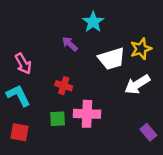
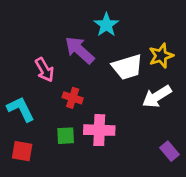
purple arrow: (70, 44) -> (80, 50), size x1.6
pink arrow: (23, 64) -> (45, 70), moved

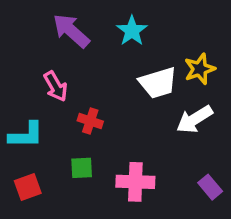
purple arrow: (80, 50) -> (71, 31), moved
cyan L-shape: (21, 109) -> (26, 135), turned 116
pink cross: (99, 130) -> (135, 182), moved
red square: (22, 151) -> (28, 187), turned -30

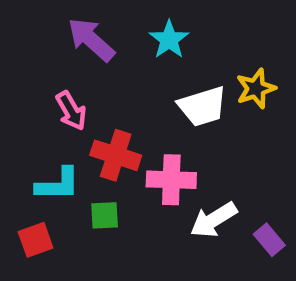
white arrow: (194, 119) -> (214, 220), moved
red cross: (90, 121) -> (116, 155), size x1.5
cyan L-shape: (26, 135) -> (58, 184), moved
pink cross: (135, 182) -> (171, 180), moved

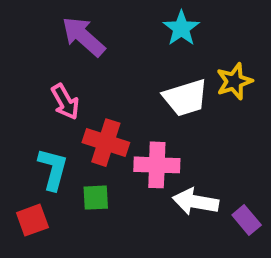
cyan star: (169, 40) -> (181, 28), moved
cyan L-shape: (58, 184) -> (53, 169), turned -75
white arrow: (214, 220) -> (196, 202), turned 42

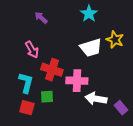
purple arrow: (83, 37) -> (41, 18), size x0.6
yellow star: (234, 81) -> (115, 40), turned -30
red square: (32, 220) -> (27, 108), moved, turned 35

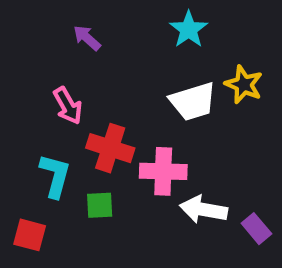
red square: (27, 108) -> (30, 235), moved

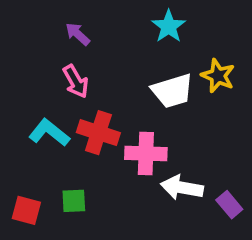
pink arrow: (68, 106) -> (76, 81), moved
cyan L-shape: (55, 176) -> (49, 133), moved, turned -66
green square: (100, 205) -> (74, 201), moved

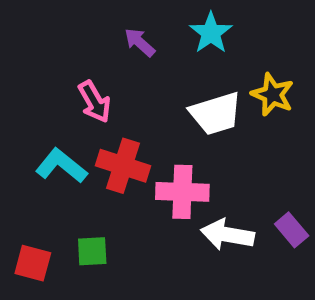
purple arrow: (78, 34) -> (140, 42), moved
purple rectangle: (229, 205) -> (292, 230), moved

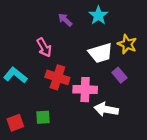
cyan L-shape: (61, 166) -> (15, 75), moved
purple rectangle: (292, 230) -> (119, 75), moved
red square: (33, 263) -> (15, 123), turned -35

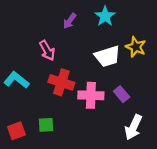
purple arrow: (65, 20) -> (70, 21), turned -96
purple rectangle: (119, 75) -> (122, 94), moved
white arrow: (106, 109) -> (133, 127), moved, turned -75

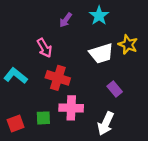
pink cross: (91, 95) -> (71, 108), moved
white arrow: (133, 127) -> (106, 124), moved

